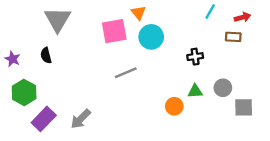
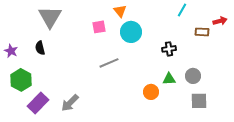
red arrow: (243, 17) -> (220, 21), moved
pink square: (114, 31) -> (99, 27), size x0.6
gray square: (244, 107) -> (199, 101), moved

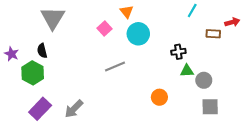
pink square: (99, 27) -> (104, 29), turned -32
green triangle: (169, 79) -> (187, 71), moved
green hexagon: (21, 80) -> (33, 73), moved

